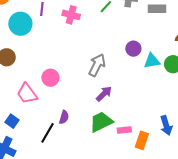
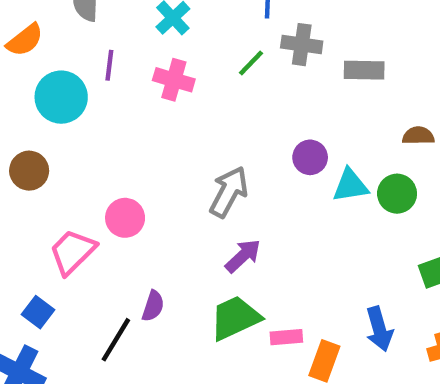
pink trapezoid: (27, 94) -> (72, 252), turned 80

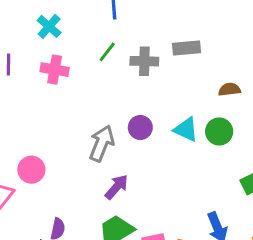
gray cross: (302, 45) -> (144, 61), moved
purple circle: (310, 157) -> (140, 128), moved
cyan triangle: (350, 186) -> (186, 129), turned 40

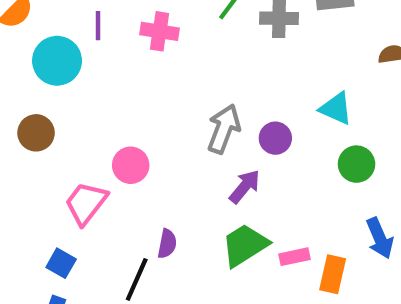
purple circle: (140, 128) -> (275, 138), moved
green circle: (219, 131) -> (357, 164), moved

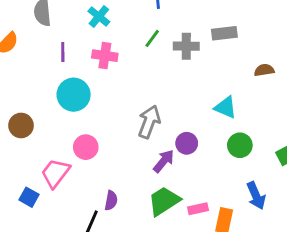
cyan circle: (57, 61) -> (74, 95), moved
purple circle: (275, 138) -> (187, 143), moved
blue square: (61, 263) -> (29, 197), moved

